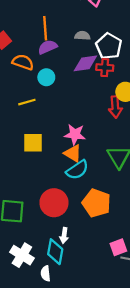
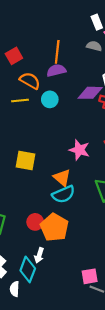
gray semicircle: (82, 36) -> (94, 46), moved
yellow line: (27, 102) -> (20, 100), moved
pink star: (75, 134) -> (79, 150), moved
red circle: (54, 203) -> (35, 222), size x0.6
orange pentagon: (96, 203) -> (54, 227), moved

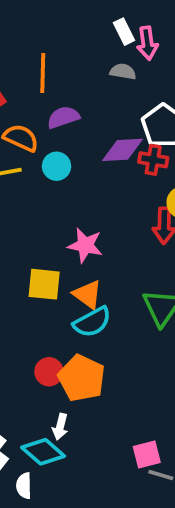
orange line: (57, 52) -> (43, 73), moved
pink star: (79, 150) -> (85, 245), moved
yellow square: (25, 160) -> (44, 284), moved
cyan diamond: (28, 269) -> (43, 452), turned -65

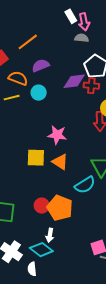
gray semicircle: (123, 72) -> (82, 38), moved
orange line: (43, 73) -> (28, 42), turned 55
cyan semicircle: (92, 322) -> (85, 185), moved

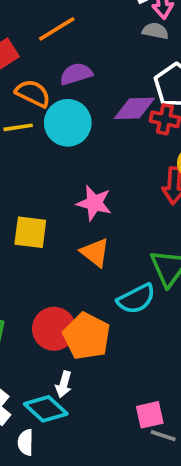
cyan circle: (39, 93) -> (68, 123), size x1.6
yellow square: (36, 158) -> (30, 232), moved
red circle: (42, 206) -> (54, 329), size x1.5

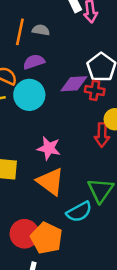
orange line: (57, 29) -> (20, 32), turned -45
gray semicircle: (155, 31) -> (41, 30), moved
orange triangle: (95, 252) -> (50, 182), size x1.4

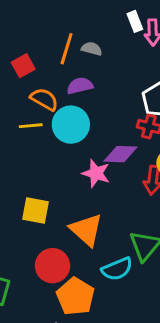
purple diamond: (74, 84) -> (120, 154), moved
pink star: (49, 148) -> (96, 173), moved
red circle: (24, 234) -> (53, 266), moved

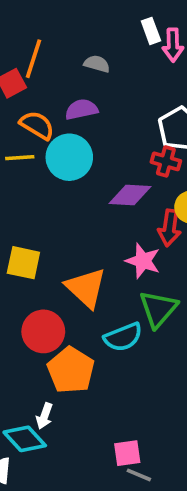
orange line: (67, 49) -> (33, 59), moved
pink star: (96, 173) -> (143, 261), moved

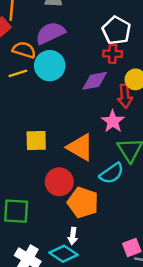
purple semicircle: (81, 109) -> (50, 33), size x1.4
pink star: (143, 261) -> (113, 121), turned 30

